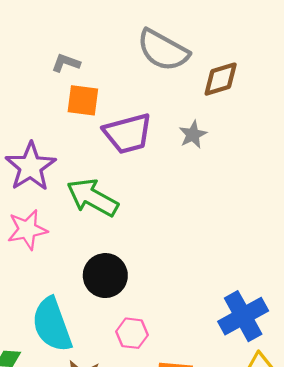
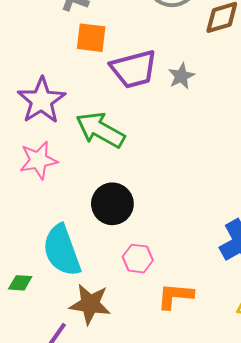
gray star: (193, 135) -> (181, 76), moved

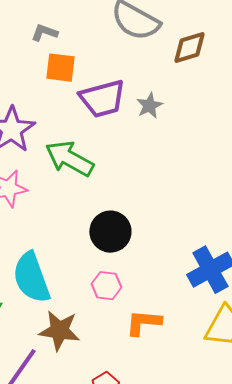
black circle: (112, 204) -> (110, 232), moved

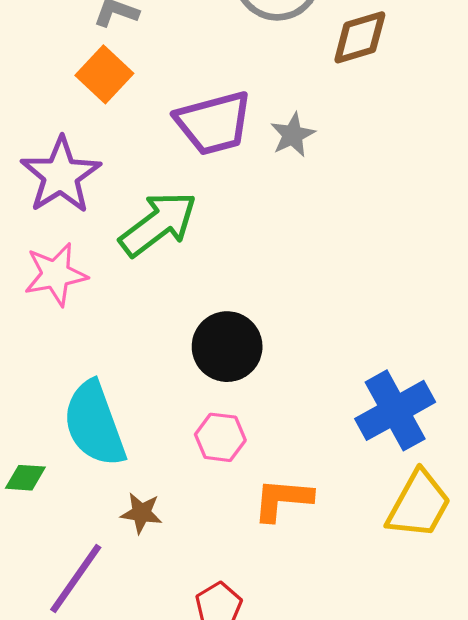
orange square: (60, 68) -> (104, 74), moved, turned 36
green arrow: (69, 159) -> (158, 224), turned 114
brown star: (59, 331) -> (141, 513), size x0.6

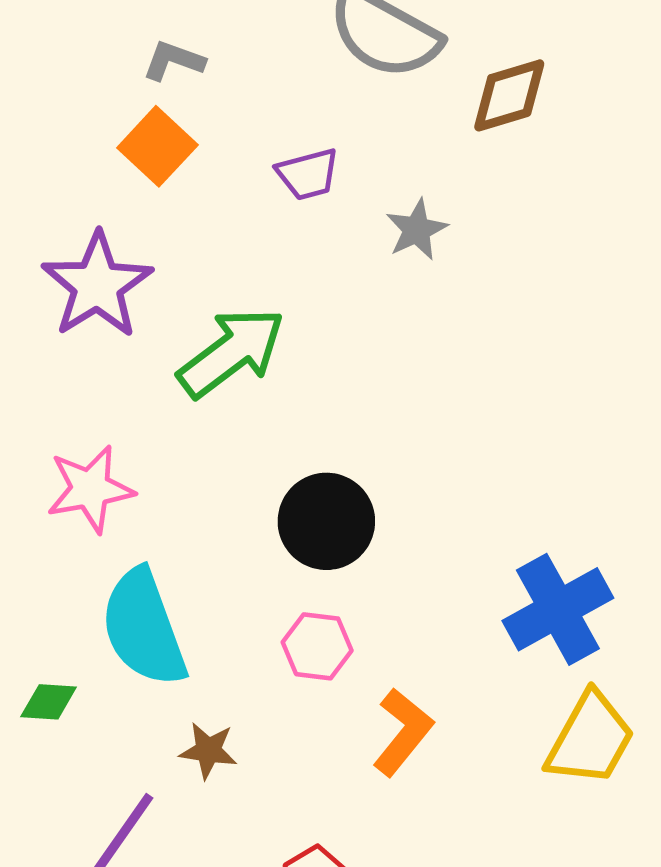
purple trapezoid: (214, 123) -> (308, 174), moved, size x0.6
pink star: (56, 274) -> (90, 489), moved
orange L-shape: (283, 500) -> (403, 732), turned 124

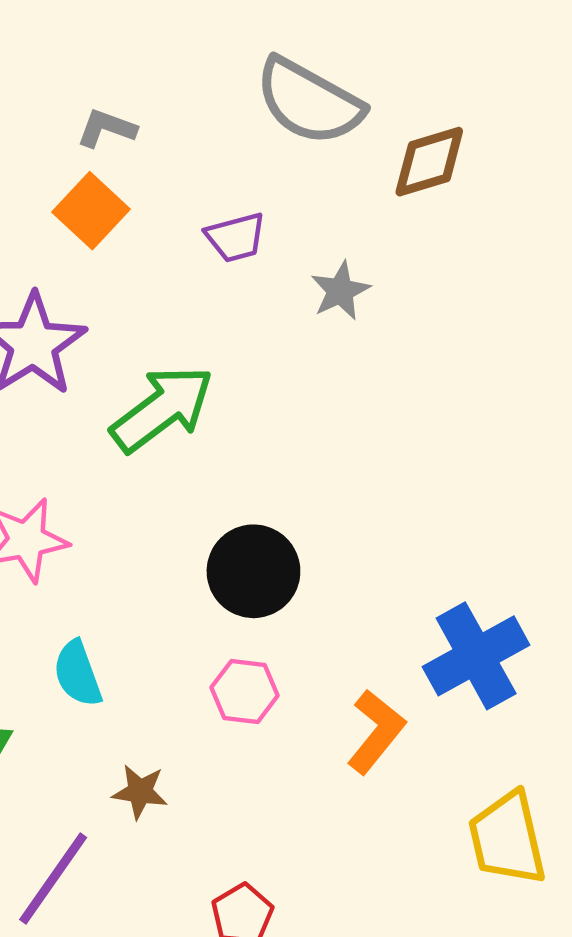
cyan semicircle: (144, 628) -> (78, 674), size x0.6
orange L-shape: (403, 732) -> (376, 732), moved
yellow trapezoid: (590, 739) -> (507, 838), moved, turned 138

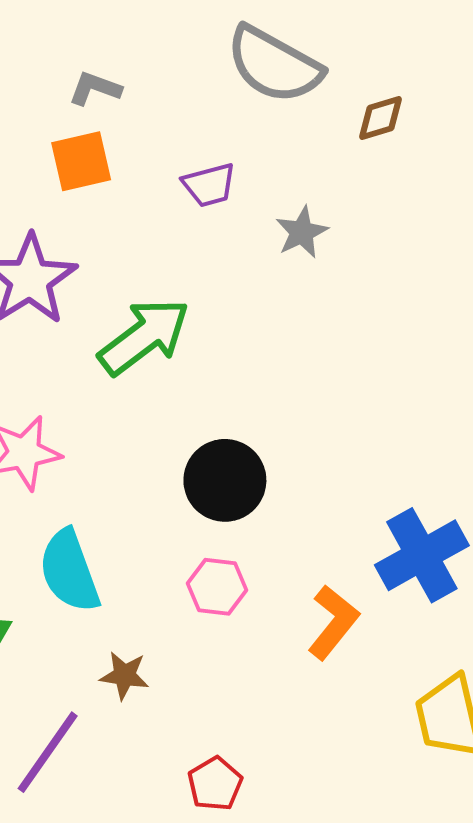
brown diamond: (429, 162) -> (381, 118), size x0.7
orange square: (91, 211) -> (81, 161), turned 34
cyan semicircle: (78, 674) -> (69, 571), size x1.4

